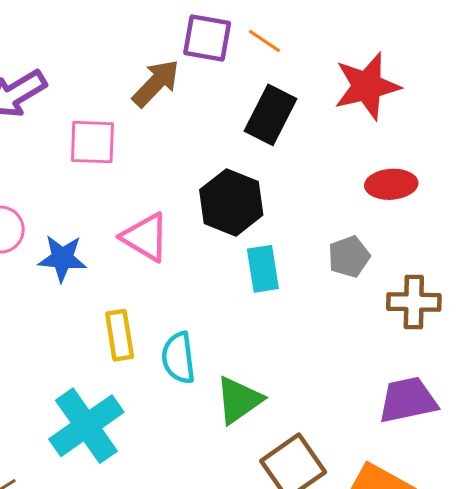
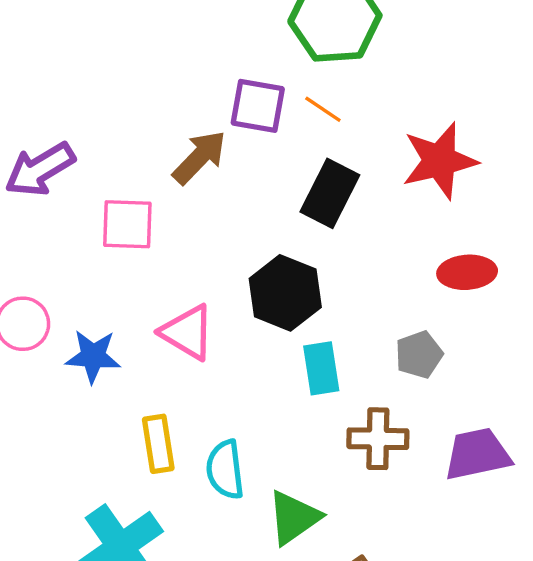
brown cross: (414, 302) -> (378, 439), moved
purple trapezoid: (408, 400) -> (477, 454), moved

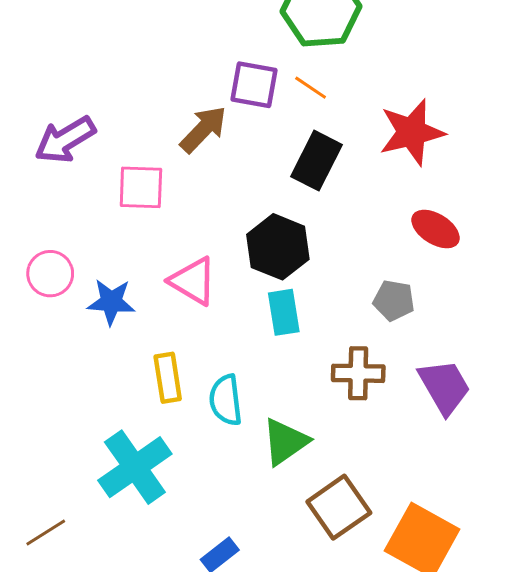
red ellipse: (467, 272) -> (436, 229), turned 36
gray pentagon: (419, 355) -> (394, 300), turned 30
cyan rectangle: (321, 368) -> (284, 312), moved
purple trapezoid: (477, 454) -> (444, 387), turned 72

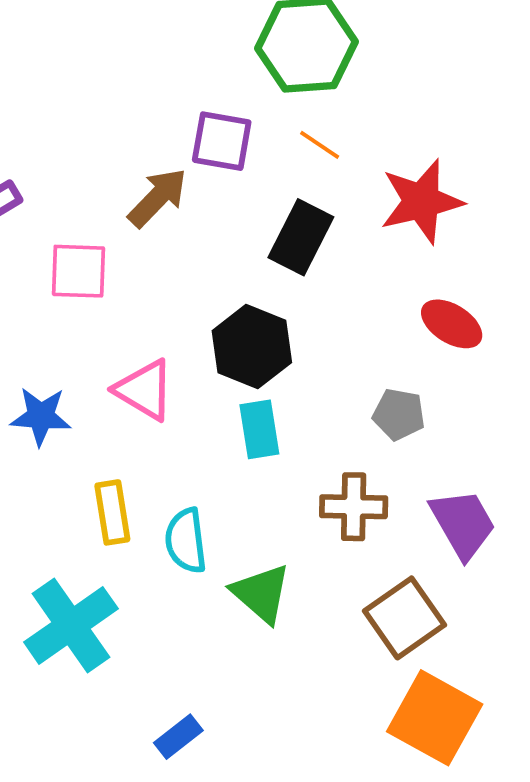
orange line: (311, 88) -> (320, 145), moved
green triangle: (285, 442) -> (261, 593), turned -44
brown square: (339, 507) -> (404, 618), moved

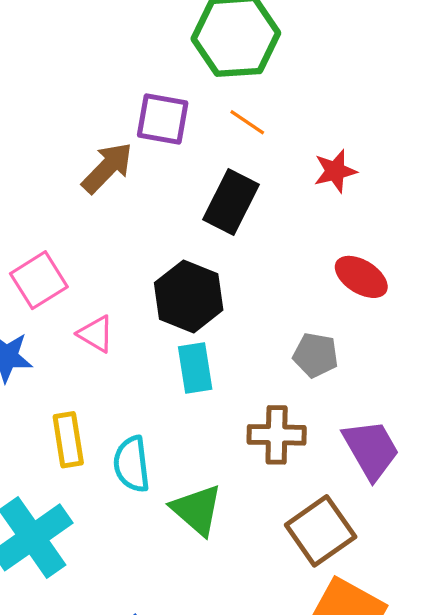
red star: (421, 201) -> (335, 171), size x0.6
pink square: (78, 271) -> (39, 280), moved, turned -34
pink triangle: (144, 390) -> (96, 334), size x0.7

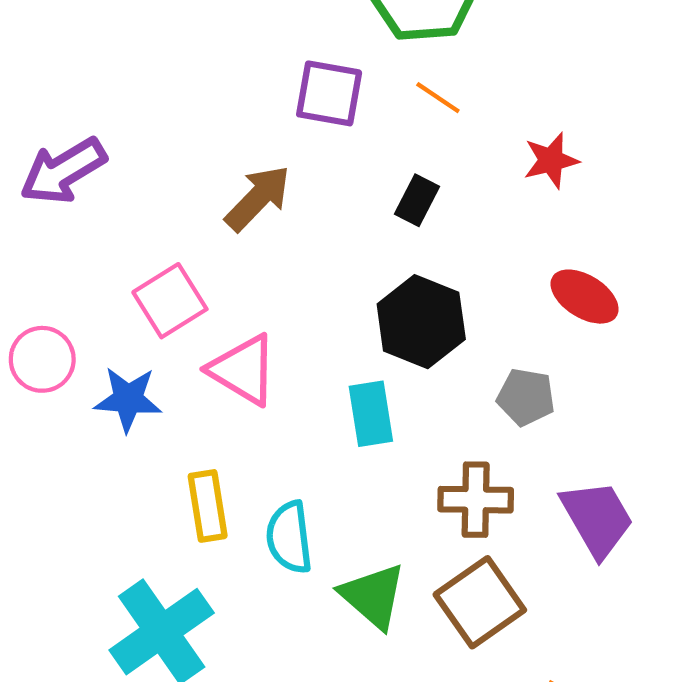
brown arrow: (107, 168) -> (258, 198), moved
black rectangle: (231, 202) -> (417, 200), size x0.6
black hexagon: (189, 296) -> (421, 322), moved
pink triangle: (96, 334) -> (243, 370), size x1.5
brown square: (321, 531) -> (480, 602), moved

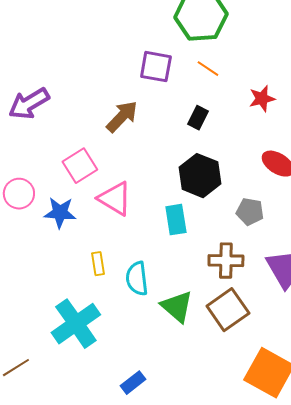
yellow rectangle: (208, 506) -> (98, 264), size x0.7

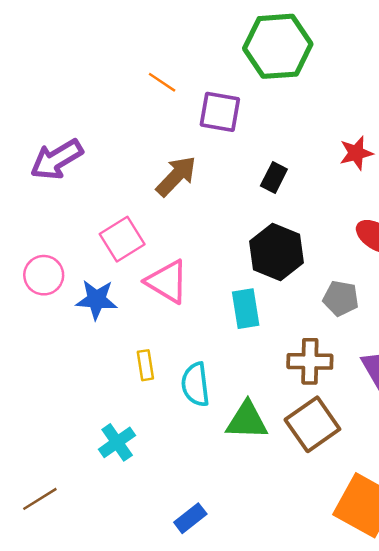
orange line: (208, 69) -> (162, 82), moved
green triangle: (177, 307) -> (247, 420), turned -39
cyan cross: (76, 324) -> (117, 442), size x0.6

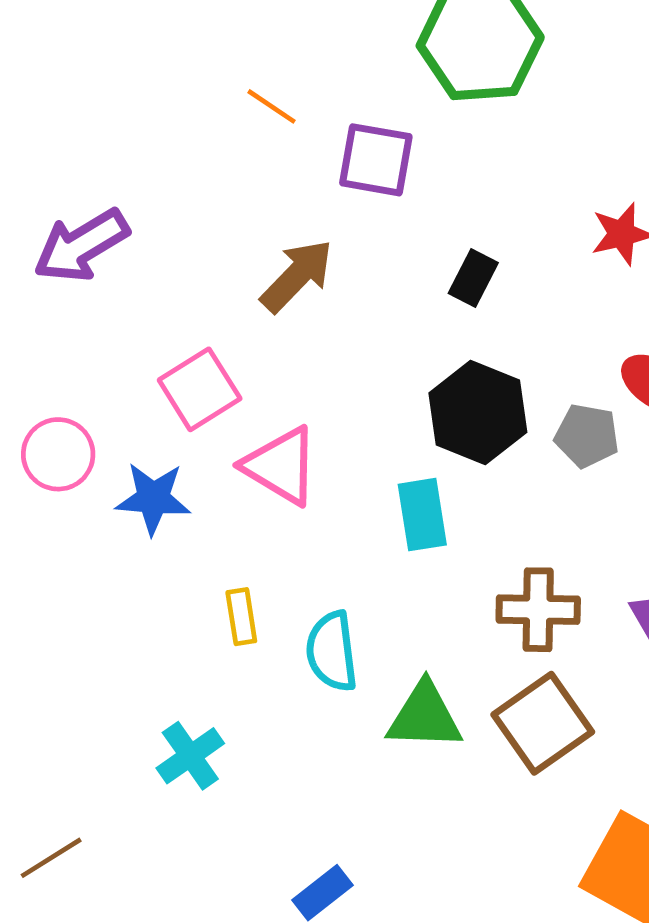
gray pentagon: (341, 298) -> (587, 436), moved

